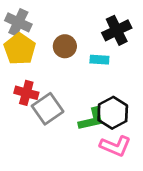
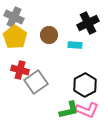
green L-shape: (91, 119) -> (69, 110), moved

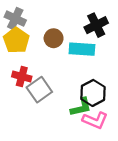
cyan rectangle: (75, 45) -> (82, 49), size x1.6
green L-shape: (69, 110) -> (81, 107), moved

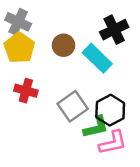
cyan rectangle: (82, 49) -> (97, 58), turned 40
gray square: (39, 90) -> (73, 106), moved
pink L-shape: (95, 120) -> (113, 143), turned -35

